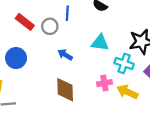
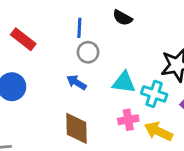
gray circle: (50, 26) -> (88, 52), moved
cyan triangle: (100, 43) -> (124, 82), moved

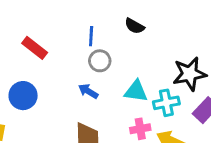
cyan cross: (154, 94) -> (166, 103), turned -30

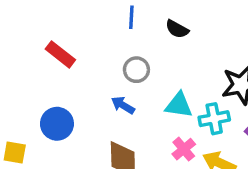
blue line: (91, 36) -> (131, 17), moved
blue circle: (23, 96) -> (57, 124), moved
pink cross: (140, 129) -> (184, 149), turned -30

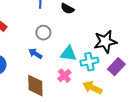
pink cross: (184, 149) -> (64, 76), moved

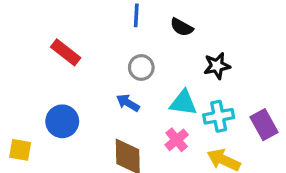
black star: (105, 42) -> (217, 66), moved, size x0.7
purple rectangle: (116, 67) -> (264, 125), turned -72

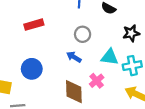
red rectangle: (66, 52) -> (34, 25), turned -54
pink cross: (177, 140) -> (97, 81), moved

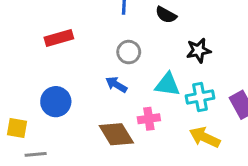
pink cross: (97, 81) -> (149, 119), turned 32
brown diamond: (74, 92) -> (116, 134), turned -30

